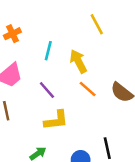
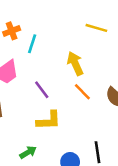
yellow line: (97, 24) -> (96, 28), turned -50
cyan line: (48, 51) -> (32, 44), moved

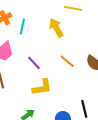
yellow arrow: (75, 63) -> (56, 28), moved

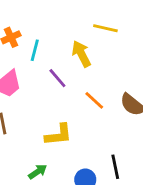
purple line: (34, 63) -> (57, 78), moved

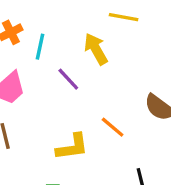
orange line: (94, 100) -> (113, 127), moved

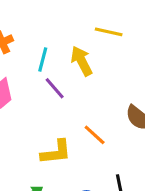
cyan line: (40, 47) -> (43, 59), moved

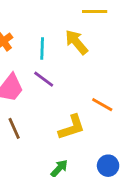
purple line: (55, 88) -> (44, 79), moved

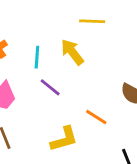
purple line: (44, 79) -> (50, 87), moved

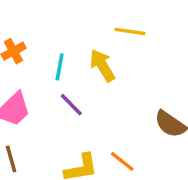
orange line: (96, 117) -> (122, 161), moved

